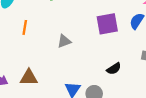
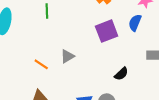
orange line: (25, 27) -> (41, 64), moved, turned -56

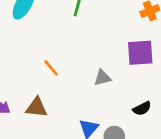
gray triangle: (67, 56) -> (102, 78), moved

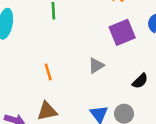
orange line: (51, 68) -> (48, 72), turned 42

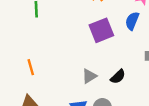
gray triangle: (96, 65) -> (89, 76), moved

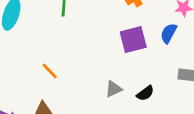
orange line: (31, 67) -> (50, 71), turned -35

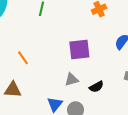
purple square: (133, 40) -> (79, 50), moved

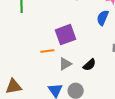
orange line: (23, 58) -> (47, 51), moved, turned -48

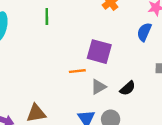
purple square: (65, 35) -> (99, 52), turned 35

